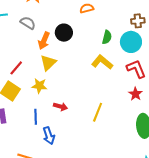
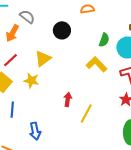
orange arrow: (44, 41) -> (12, 33), moved
red arrow: (61, 107) -> (68, 99), moved, turned -104
blue line: (36, 117) -> (12, 110), moved

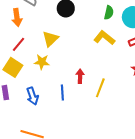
orange arrow: (12, 33) -> (17, 17), turned -30
blue line: (12, 110) -> (62, 93), moved
blue arrow: (35, 131) -> (32, 96), moved

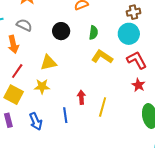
green semicircle: (109, 13) -> (93, 33), moved
yellow triangle: (50, 39) -> (48, 63), turned 36

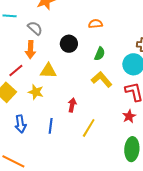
orange arrow: (13, 44) -> (30, 50), moved
red arrow: (81, 97) -> (72, 105), moved

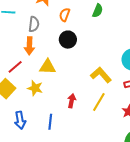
orange semicircle: (95, 24) -> (65, 15), moved, turned -64
gray semicircle: (35, 28) -> (34, 24), turned 56
green semicircle: (100, 54) -> (98, 11), moved
yellow line: (89, 128) -> (99, 102), moved

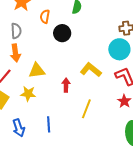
black circle: (68, 40) -> (62, 33), moved
red arrow: (72, 101) -> (66, 85), moved
yellow line: (99, 102) -> (86, 109), moved

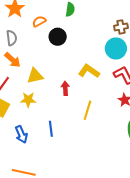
orange semicircle: (45, 16) -> (39, 21), turned 56
orange arrow: (15, 53) -> (13, 60), turned -36

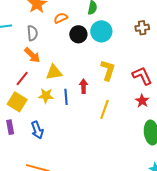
cyan circle: (116, 48) -> (101, 31), moved
yellow L-shape: (89, 71) -> (108, 70), turned 70
blue line: (51, 129) -> (66, 97), moved

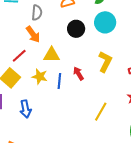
black circle: (78, 34) -> (76, 29), moved
red arrow: (84, 86) -> (78, 73), turned -40
yellow line: (104, 109) -> (101, 112), moved

